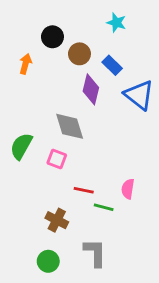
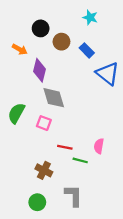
orange arrow: (25, 64) -> (20, 49), turned 104
purple diamond: (91, 89) -> (39, 70), moved

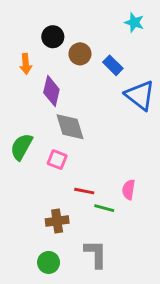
cyan star: (90, 17) -> (134, 22), moved
orange arrow: (20, 49) -> (26, 64), turned 56
brown cross: (44, 170) -> (57, 221), turned -35

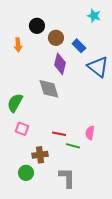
purple diamond: (51, 91) -> (60, 64), moved
pink square: (57, 160) -> (22, 129), moved
green circle: (49, 262) -> (26, 173), moved

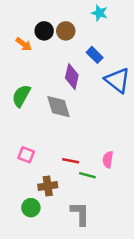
cyan star: (94, 16) -> (99, 13), moved
brown circle: (56, 38) -> (66, 31), moved
orange arrow: (18, 45) -> (24, 44), moved, turned -48
green semicircle: (15, 103) -> (21, 96), moved

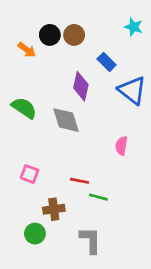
cyan star: (99, 13) -> (134, 27), moved
green semicircle: (21, 96) -> (24, 108), turned 95
pink semicircle: (108, 160) -> (121, 146), moved

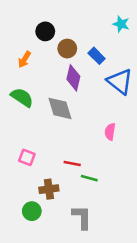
brown circle: (74, 35) -> (67, 49), moved
orange arrow: (27, 50) -> (24, 60), moved, turned 84

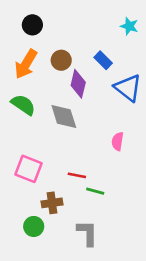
black circle: (45, 31) -> (32, 25), moved
brown circle: (67, 49) -> (61, 60), moved
orange arrow: (24, 60) -> (26, 64), size x1.6
pink square: (27, 157) -> (28, 169), size x1.5

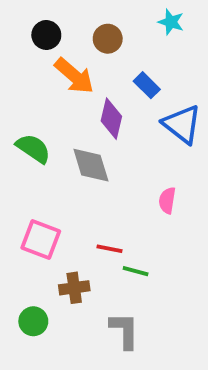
cyan star: (129, 26) -> (171, 22), moved
brown circle: (61, 60) -> (108, 39), moved
orange arrow: (26, 64) -> (74, 76), moved, turned -80
green circle: (34, 226) -> (33, 321), moved

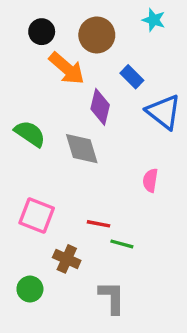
brown circle: (108, 39) -> (97, 35), size x1.4
brown cross: (74, 288) -> (67, 259), turned 32

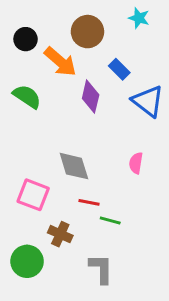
black circle: (42, 32) -> (26, 39), moved
green semicircle: (30, 134) -> (27, 97), moved
gray diamond: (82, 149) -> (74, 166), moved
green circle: (30, 289) -> (27, 261), size x1.4

